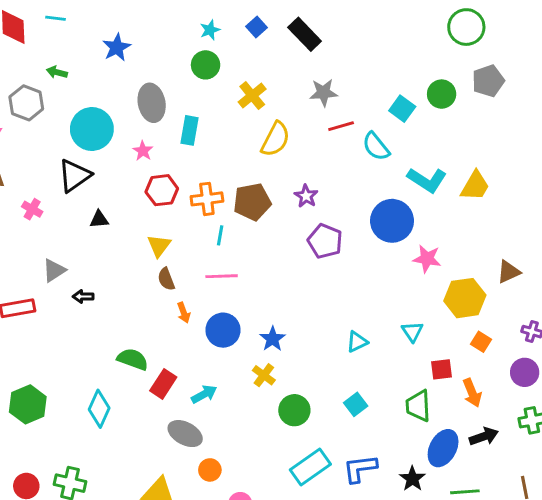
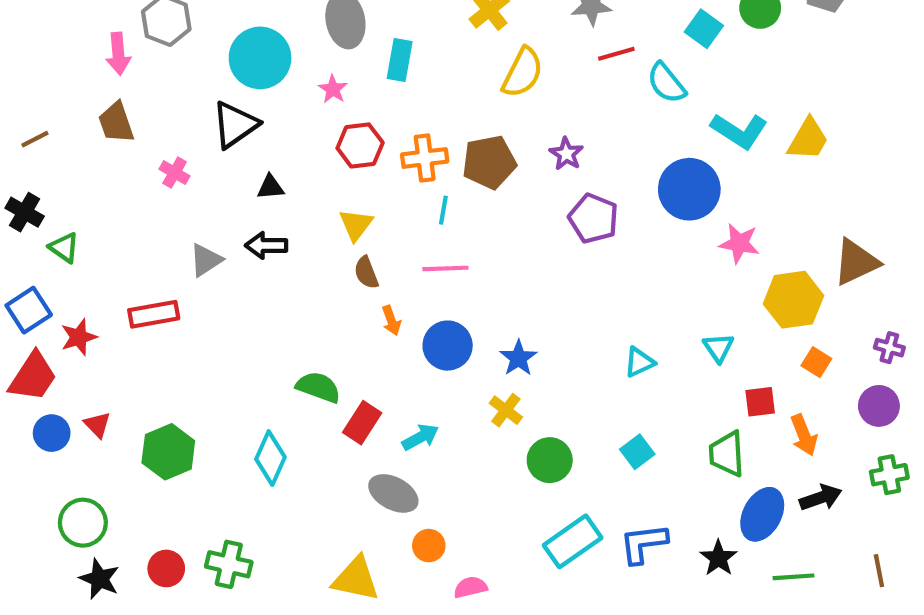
brown triangle: (509, 272) -> (856, 262), size x1.4
black arrow: (83, 297) -> (266, 245), moved, size x1.4

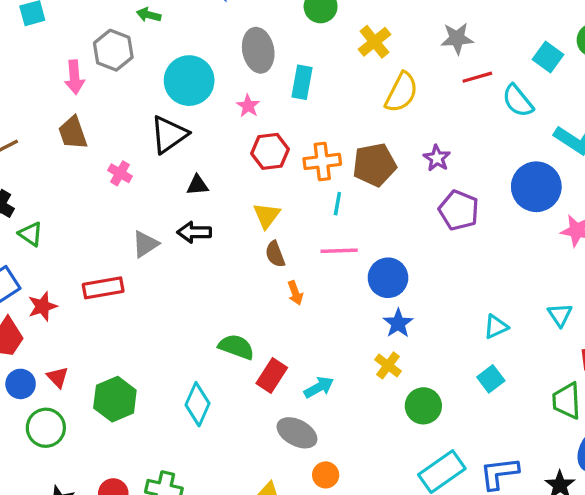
blue circle: (448, 346) -> (388, 278), moved
cyan square: (637, 452) -> (491, 379), moved
green circle: (83, 523) -> (46, 428), moved

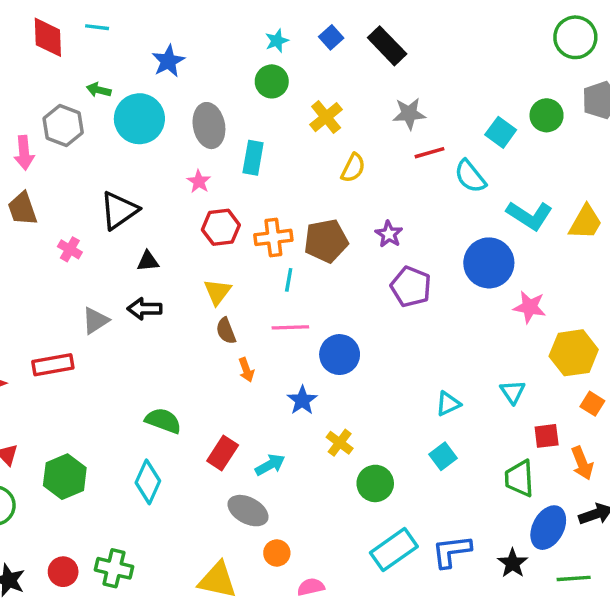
cyan circle: (189, 81) -> (139, 119), moved
yellow semicircle: (401, 92) -> (353, 168), size x0.7
blue star: (398, 323) -> (302, 400), moved
green semicircle: (236, 347) -> (163, 421), moved

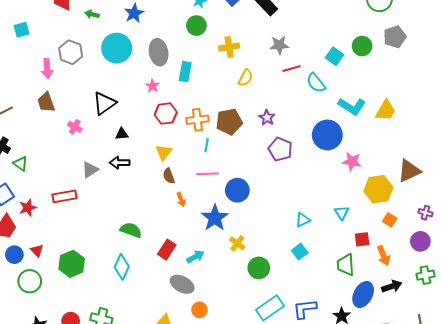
green arrow: (99, 90) -> (92, 14), moved
yellow cross: (326, 117) -> (229, 47), turned 30
blue star: (302, 400) -> (215, 218), size x1.5

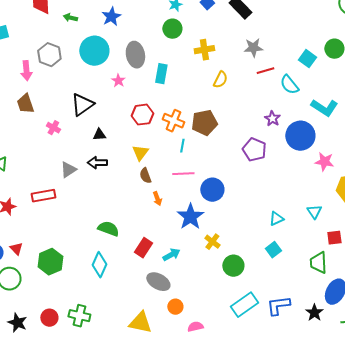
pink star: (152, 86) -> (118, 81), moved
purple star: (267, 118) -> (272, 119), moved
orange cross: (197, 120) -> (173, 121), turned 30

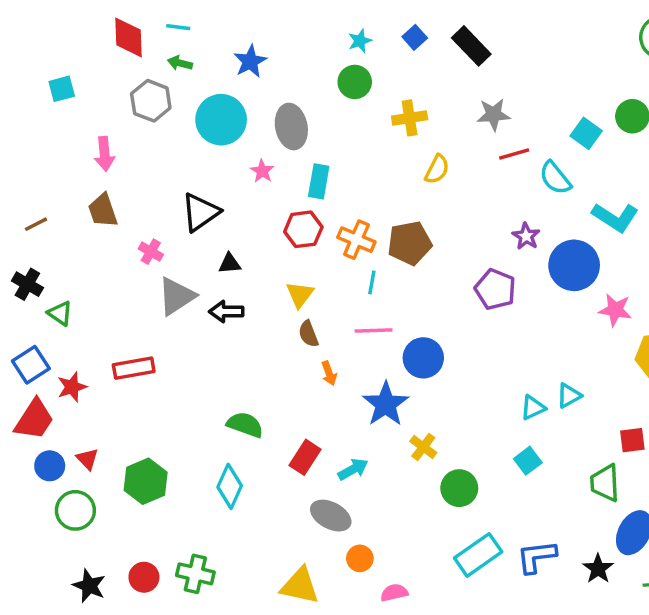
gray hexagon: (49, 55) -> (151, 101), moved
cyan rectangle: (161, 74) -> (319, 181), moved
gray triangle: (68, 170) -> (177, 296), moved, size x1.4
cyan triangle: (314, 212) -> (569, 396), moved, turned 35

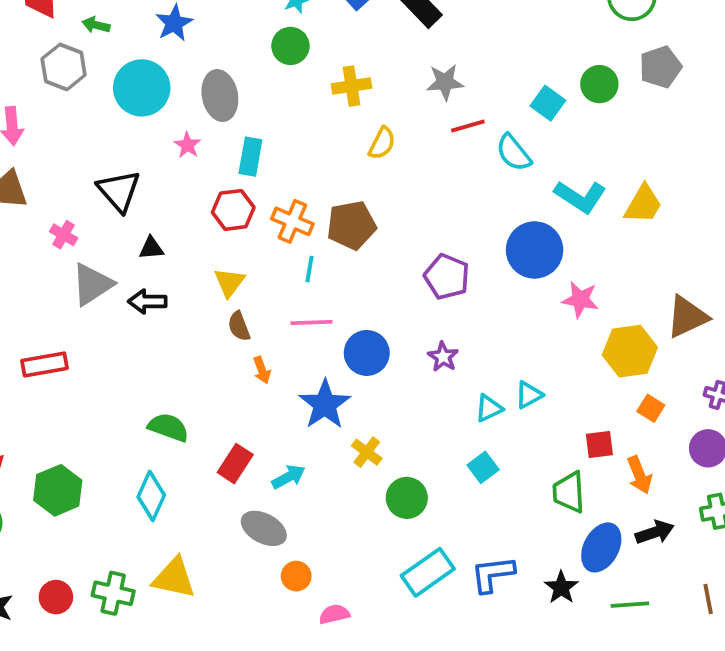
black triangle: (200, 212) -> (119, 191), turned -36
purple star: (526, 236) -> (443, 357), moved
yellow triangle: (300, 586) -> (174, 578), moved

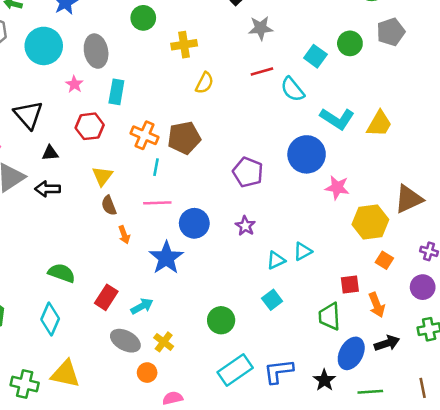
gray star: (445, 82) -> (261, 28), moved
red hexagon: (233, 210) -> (90, 126), moved
yellow cross: (367, 452) -> (164, 342), moved

